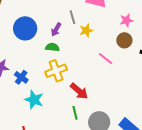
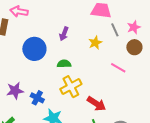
gray line: (72, 17) -> (115, 30), moved
purple arrow: (56, 30) -> (64, 34), moved

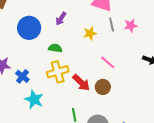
brown circle: (134, 47) -> (103, 87), moved
red arrow: (97, 104) -> (81, 83), moved

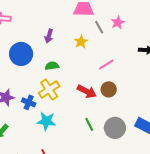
pink line: (108, 62) -> (106, 65), turned -56
yellow cross: (58, 72) -> (49, 89), moved

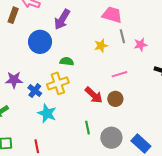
pink star: (118, 23) -> (140, 45), moved
purple arrow: (49, 36) -> (62, 19), moved, size x1.5

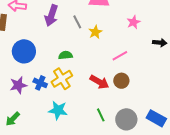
gray line: (122, 36) -> (77, 22), moved
blue circle: (40, 42) -> (24, 51), moved
blue cross: (35, 91) -> (40, 83), moved

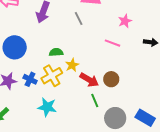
gray line: (77, 22) -> (79, 18), moved
yellow star: (95, 32) -> (72, 65), moved
pink line: (120, 56) -> (113, 43), moved, turned 49
green line: (101, 115) -> (95, 101), moved

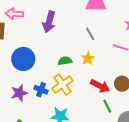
gray line: (79, 18) -> (90, 34), moved
yellow star: (72, 65) -> (88, 58), moved

